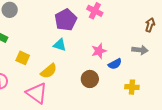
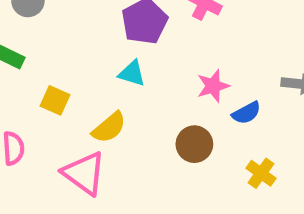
yellow cross: (132, 87) -> (261, 173), moved, turned 32

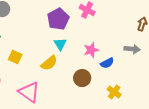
cyan triangle: (132, 73) -> (60, 44), moved, turned 40
yellow semicircle: (109, 127) -> (49, 63), moved

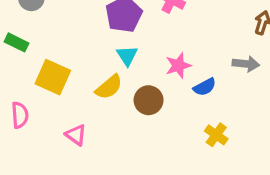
yellow square: (15, 57) -> (53, 77), size x1.5
brown circle: (82, 78) -> (149, 100), moved
pink triangle: (29, 92) -> (76, 135), size x0.6

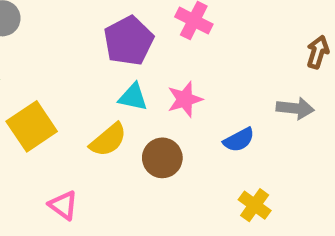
cyan triangle: (127, 56) -> (133, 97), turned -45
pink star: (178, 66) -> (185, 99), moved
yellow square: (53, 77) -> (32, 126), turned 32

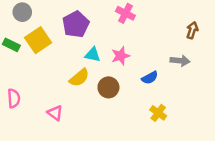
purple pentagon: (129, 41) -> (76, 24), moved
yellow square: (32, 126) -> (38, 40), moved

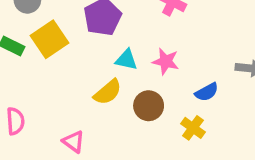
pink star: (121, 56) -> (166, 61), turned 30
yellow cross: (158, 113) -> (193, 128), moved

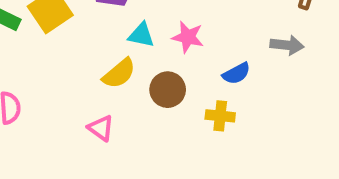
yellow cross: (193, 128) -> (220, 116), turned -30
pink triangle: (73, 142) -> (101, 128), moved

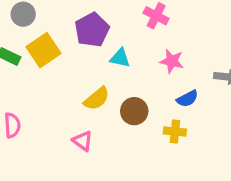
cyan triangle: (141, 35) -> (120, 58), moved
pink star: (188, 37) -> (172, 61), moved

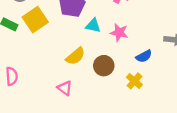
pink star: (172, 61) -> (119, 33), moved
yellow cross: (175, 131) -> (134, 81), turned 35

